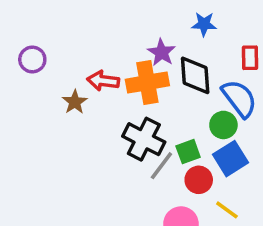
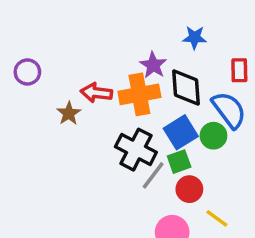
blue square: (231, 159) -> (181, 132), moved

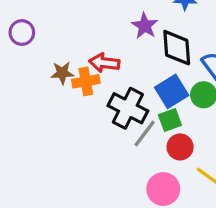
red arrow: (96, 93) -> (104, 63), moved
orange cross: (139, 94) -> (86, 81), moved, size x0.7
brown star: (69, 113) -> (62, 73), turned 30

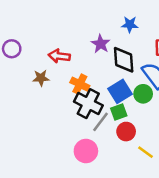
red arrow: (104, 63) -> (59, 56), moved
orange cross: (86, 81) -> (80, 84), moved, turned 36
pink circle: (163, 189) -> (86, 151), moved

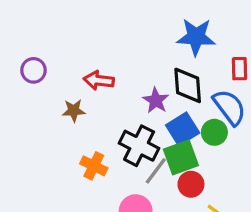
blue star: (130, 24) -> (196, 37), size x1.6
purple star: (101, 44) -> (156, 100), moved
orange cross: (80, 84) -> (94, 166), moved
green square: (119, 112) -> (181, 157), size x1.5

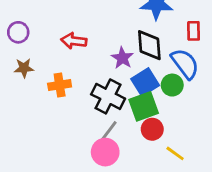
brown star: (74, 111) -> (24, 68), moved
orange cross: (94, 166) -> (60, 85), moved, turned -35
gray line: (156, 171) -> (108, 132), moved

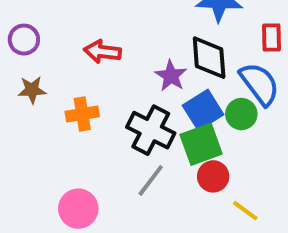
pink circle: (105, 152) -> (78, 209), moved

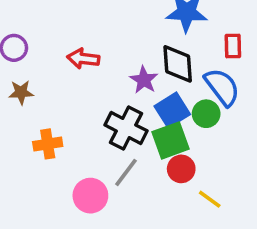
orange cross: (82, 114) -> (48, 144), moved
pink circle: (78, 209) -> (90, 196), moved

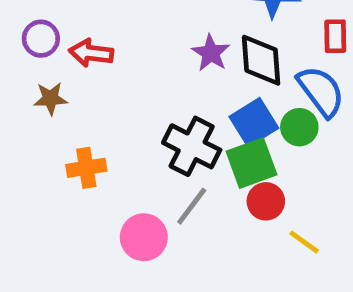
red arrow: (83, 59) -> (91, 53), moved
purple star: (144, 80) -> (211, 53), moved

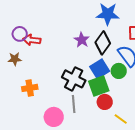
purple circle: (41, 39) -> (20, 34), moved
black diamond: (261, 60) -> (103, 43), turned 40
gray line: (192, 206) -> (74, 104), turned -42

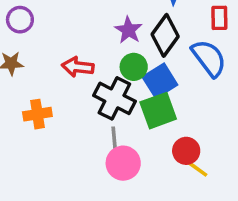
red arrow: (32, 40) -> (78, 67), moved
green circle: (119, 71) -> (134, 67), moved
red circle: (105, 102) -> (186, 151), moved
pink circle: (54, 117) -> (123, 163), moved

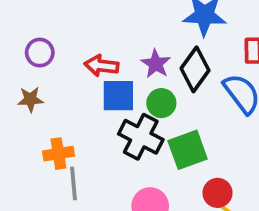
red arrow: (78, 67) -> (101, 66), moved
blue square: (160, 81) -> (118, 96), moved, turned 32
gray line: (114, 142) -> (73, 184), moved

